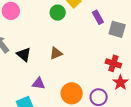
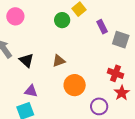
purple triangle: (39, 83) -> (31, 91), moved
orange circle: (72, 93) -> (75, 85), moved

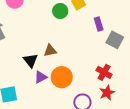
black triangle: (26, 60) -> (31, 61), moved
purple triangle: (31, 91) -> (41, 77), moved, turned -48

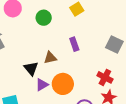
green circle: (60, 11) -> (44, 18), moved
purple rectangle: (99, 24) -> (74, 44), moved

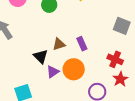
purple rectangle: (74, 44) -> (82, 44), moved

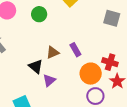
gray square: (122, 26) -> (112, 18), moved
orange circle: (74, 69) -> (91, 74), moved

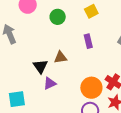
purple rectangle: (75, 50) -> (88, 41), moved

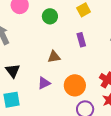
black triangle: (40, 66) -> (13, 71), moved
orange circle: (91, 88) -> (75, 85), moved

